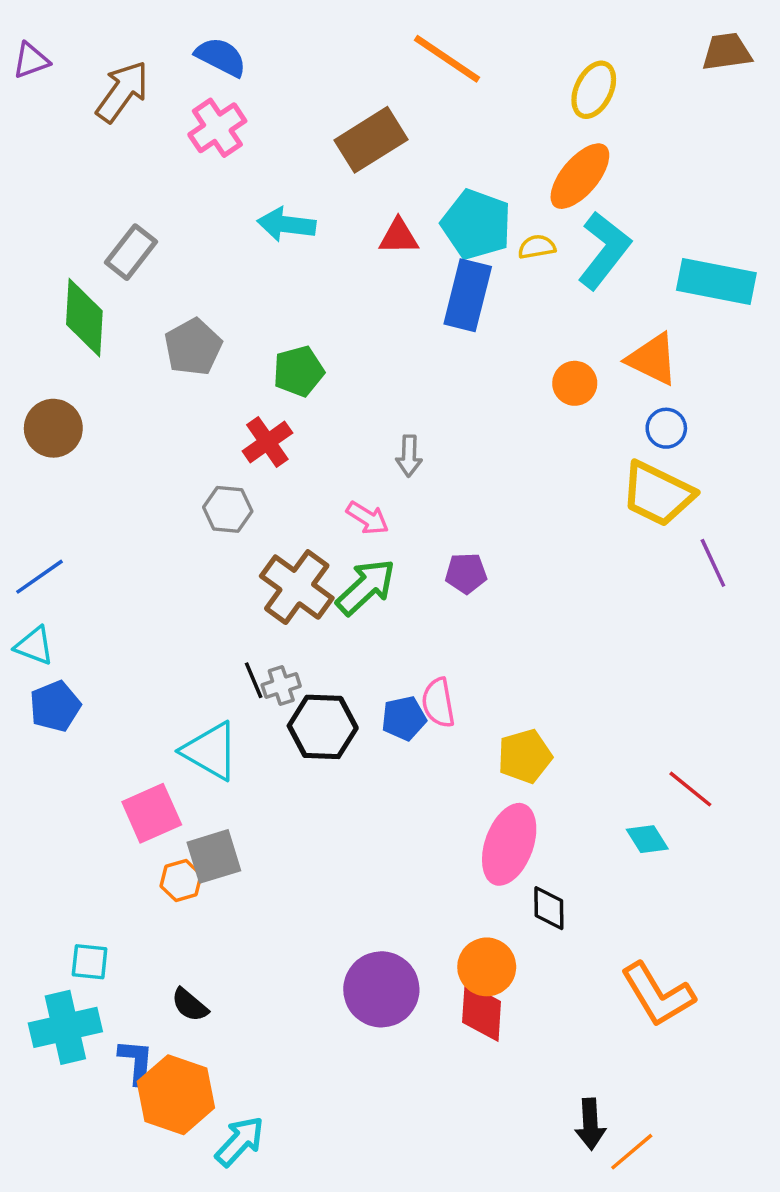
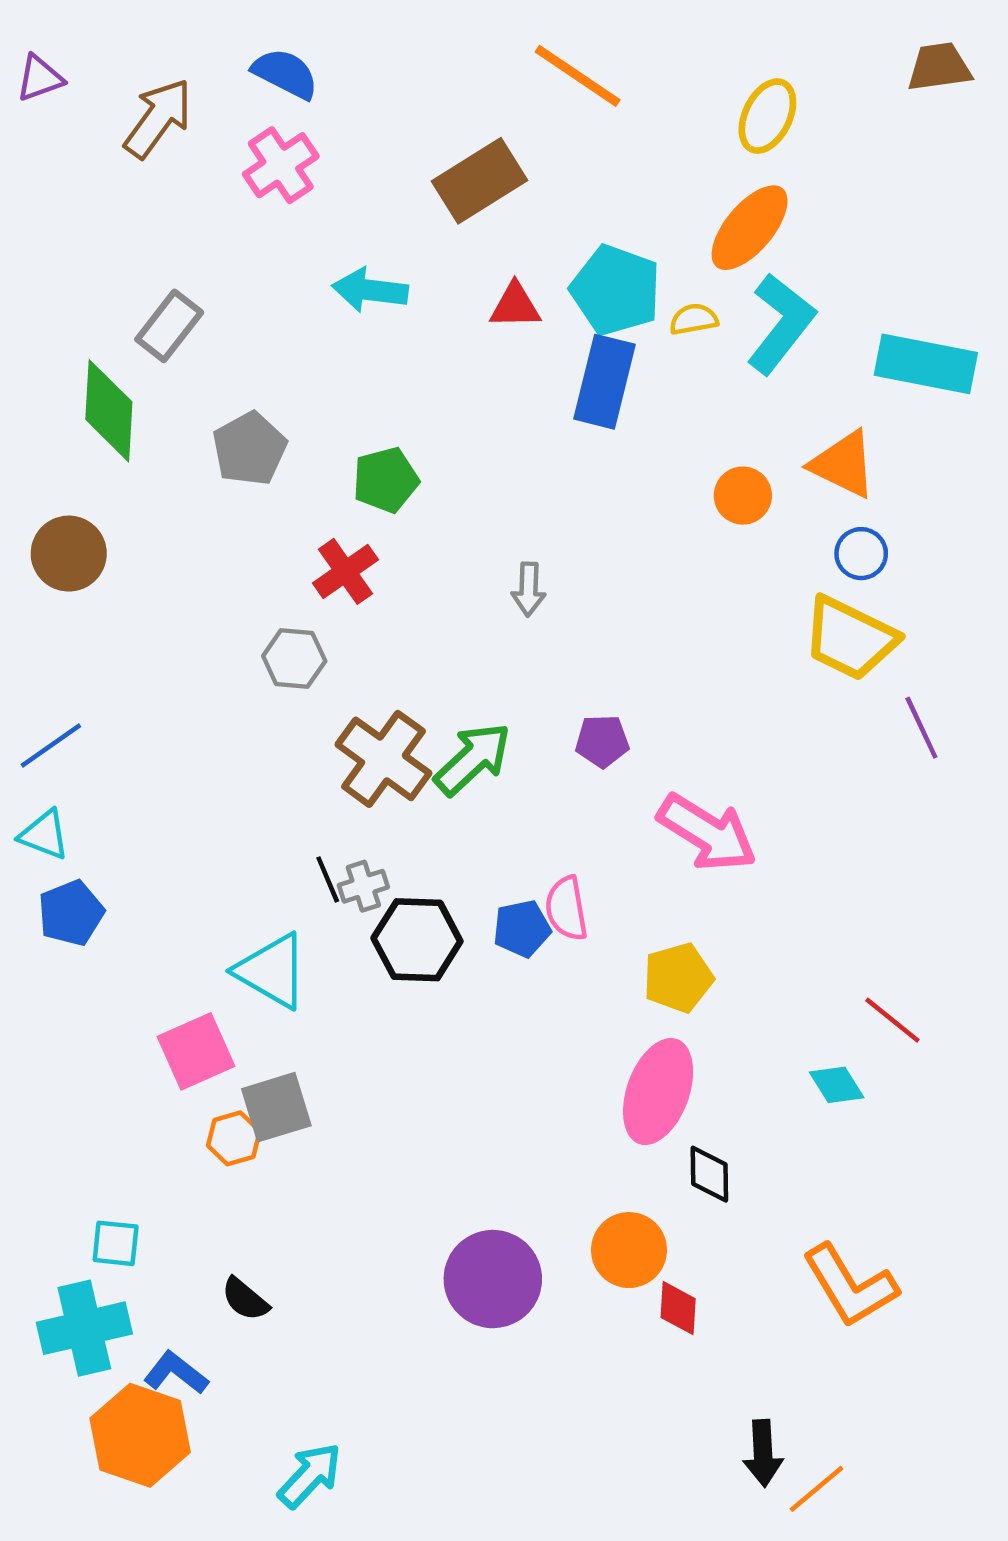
pink arrow: (368, 518) -> (707, 833), moved, size x1.8
red diamond: (482, 1012) -> (678, 1308), moved, size x0.7
blue L-shape: (136, 1062) -> (176, 1373), turned -57
orange hexagon: (176, 1095) -> (140, 1435), moved

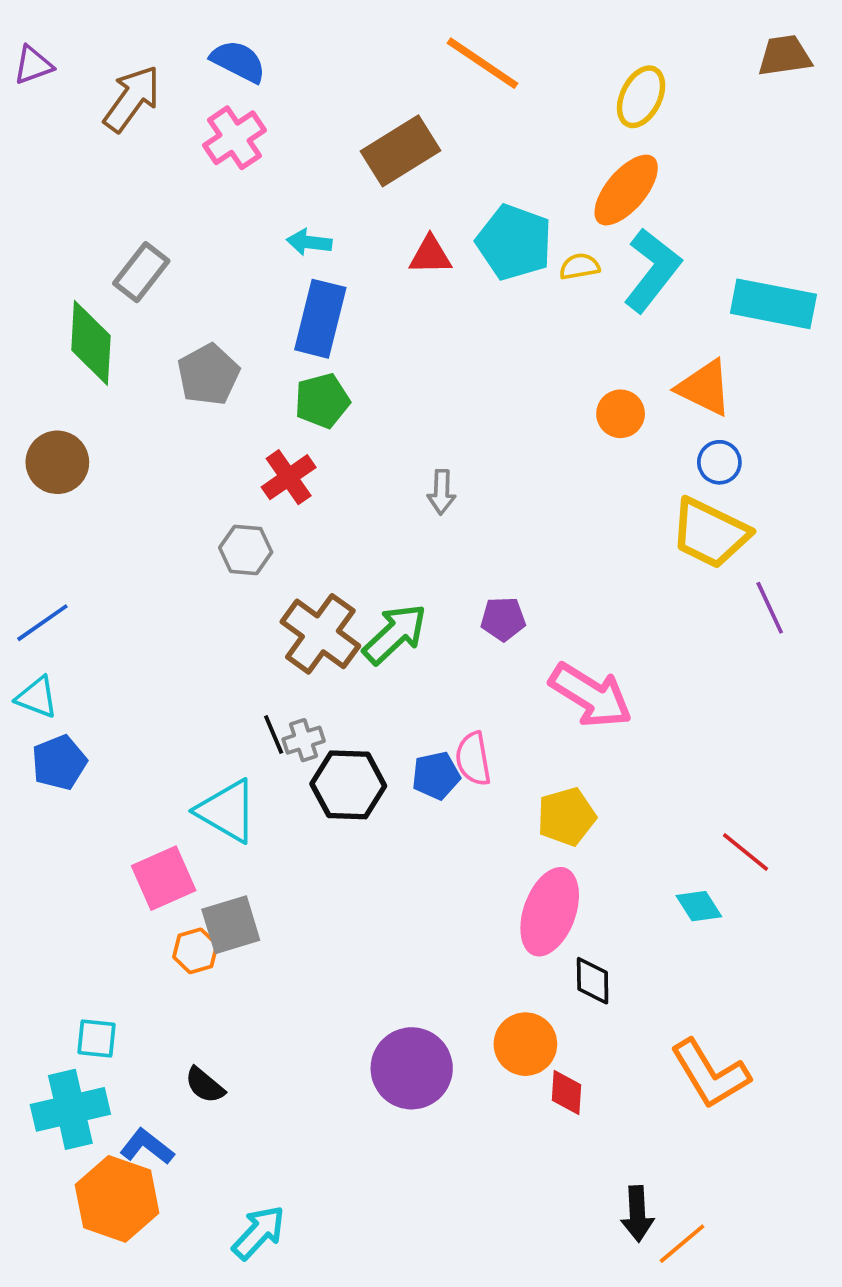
cyan arrow: (370, 290) -> (309, 242), size x0.7
blue rectangle: (604, 382) -> (320, 319), moved

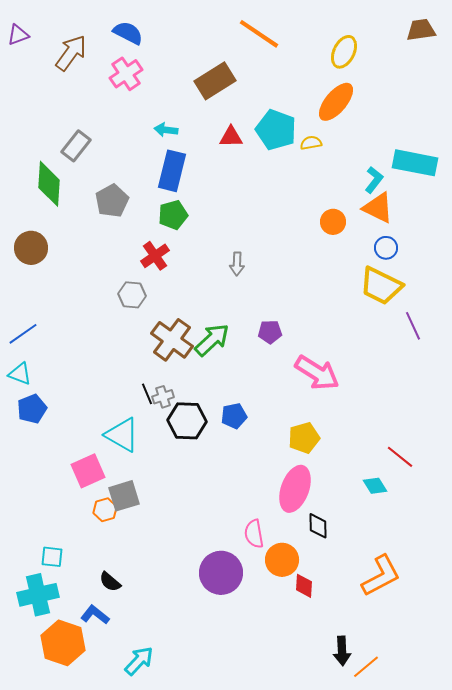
cyan L-shape: (652, 270) -> (374, 180), moved, size x0.6
pink semicircle: (473, 759) -> (254, 534), moved
orange L-shape: (710, 1074) -> (381, 576), turned -87
blue L-shape: (147, 1147) -> (95, 615), moved

